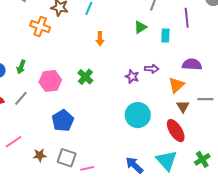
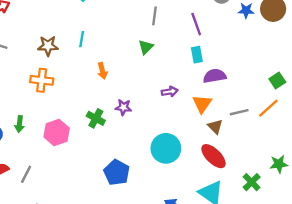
orange cross: (40, 27) -> (42, 80), moved
cyan rectangle: (165, 36) -> (197, 55), moved
purple star: (132, 77) -> (123, 107), moved
gray line: (21, 98) -> (26, 174), moved
blue pentagon: (63, 121) -> (117, 172), moved

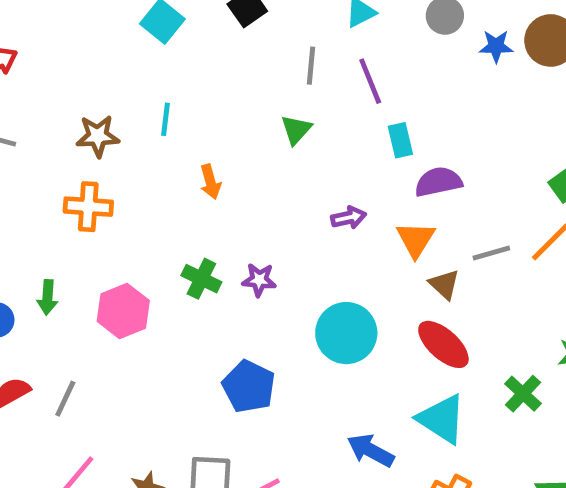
purple line: (196, 24) -> (370, 81), moved
purple star: (123, 107) -> (259, 280), moved

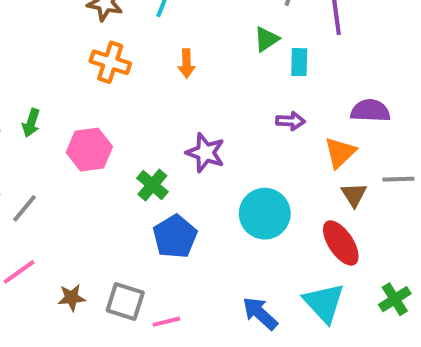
cyan rectangle: (400, 140) -> (299, 62), moved
orange cross: (88, 207) -> (110, 62), moved
green cross: (201, 279) -> (152, 185), moved
purple star: (259, 280) -> (205, 153), size x1.4

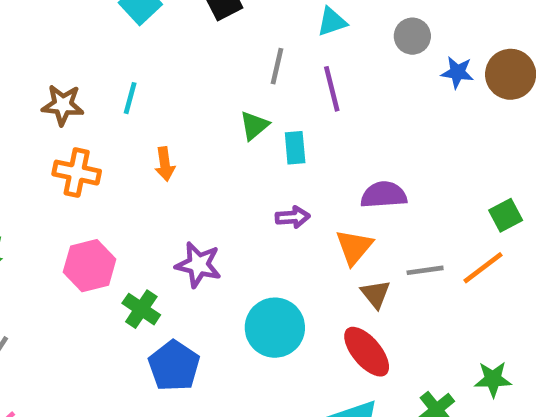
pink hexagon: (89, 150) -> (90, 266), moved

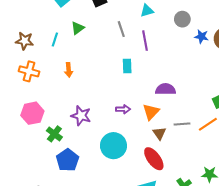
gray line: (277, 66) -> (121, 29), turned -35
green triangle: (254, 125) -> (78, 28), moved
purple arrow: (293, 217) -> (123, 109), moved

